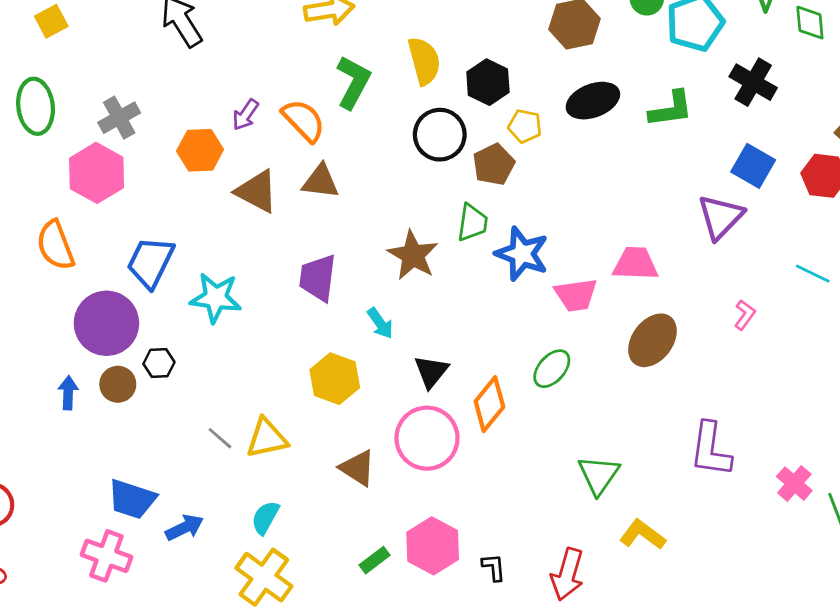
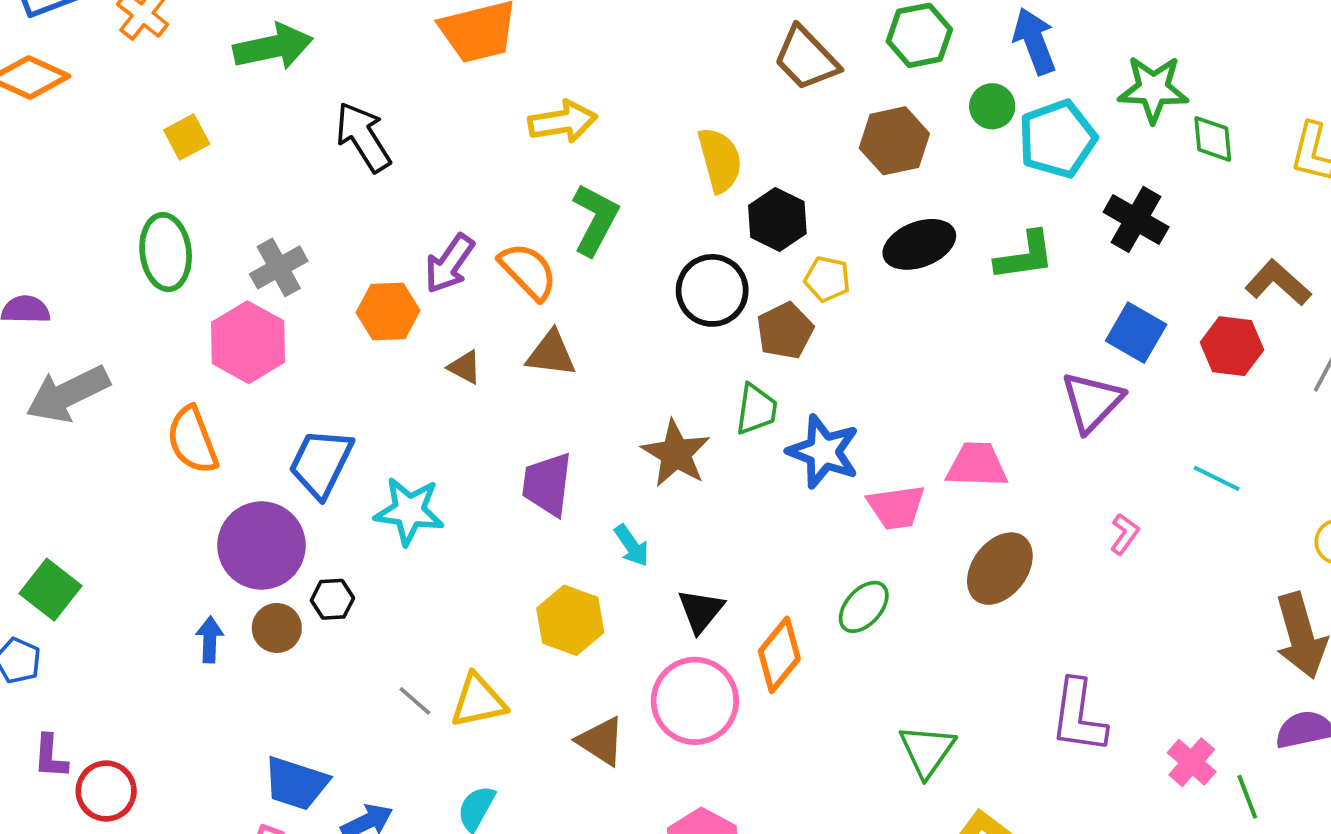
yellow semicircle: (424, 61) -> (720, 160), moved
purple arrow: (245, 115) -> (449, 264), size x1.4
brown triangle: (257, 191) -> (465, 367), size x0.6

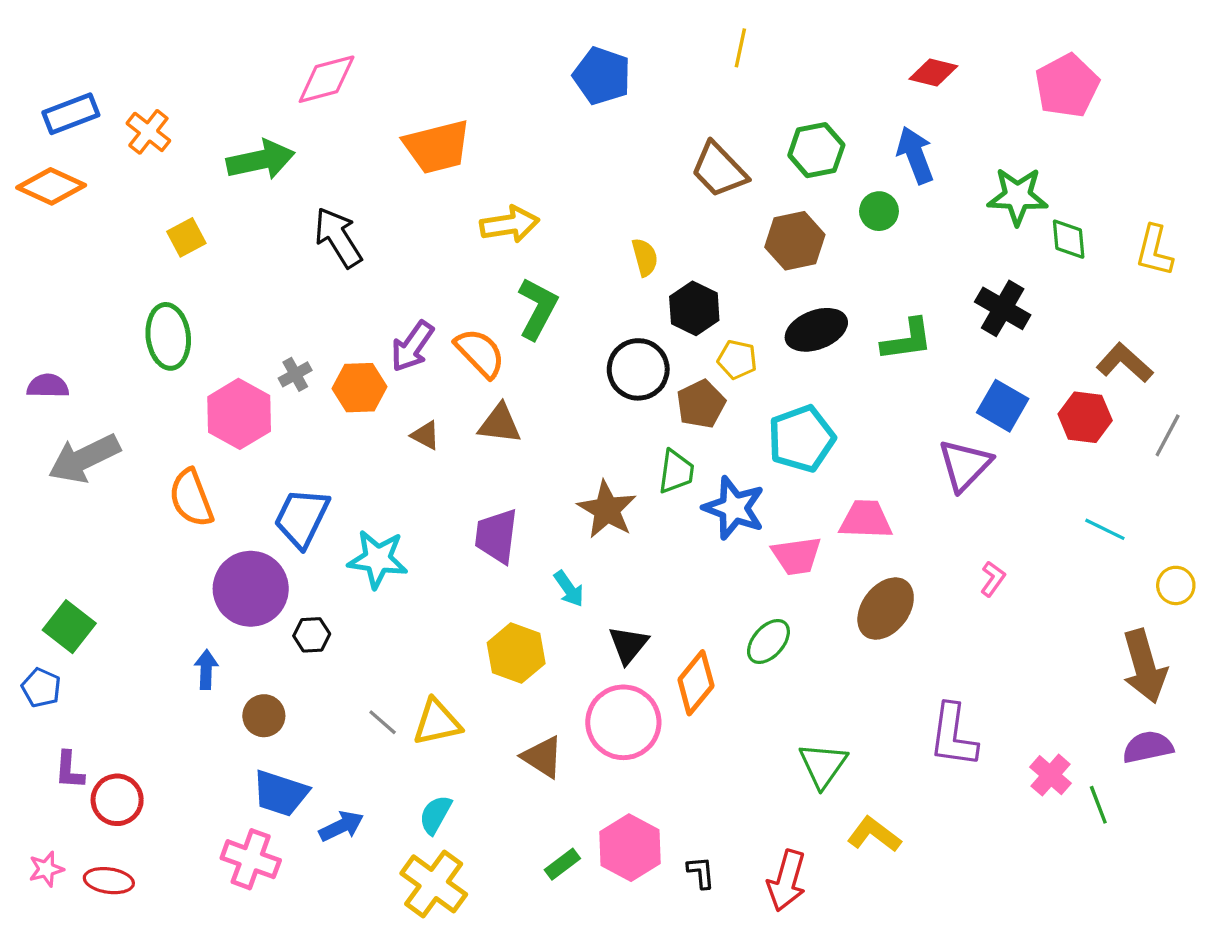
cyan pentagon: (1057, 139) -> (801, 439), moved
yellow semicircle: (720, 160) -> (645, 257), size x0.7
gray cross: (279, 267) -> (295, 374), moved, size x0.7
cyan line: (1217, 478) -> (1105, 529), moved
brown circle: (277, 628) -> (264, 716), moved

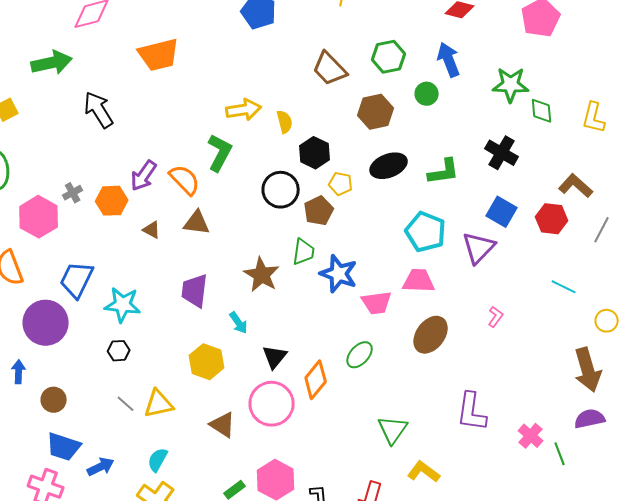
yellow arrow: (510, 224) -> (244, 110), moved
cyan pentagon: (801, 439) -> (426, 232), moved, turned -30
black hexagon: (312, 635) -> (119, 351), moved

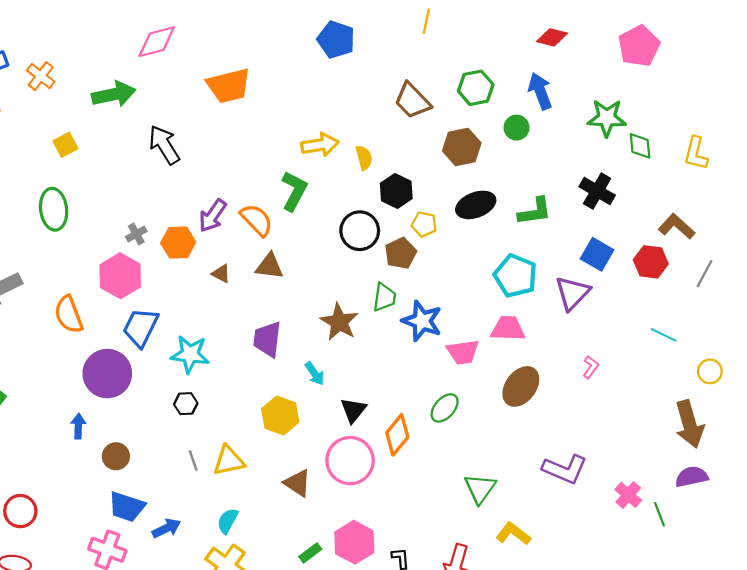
pink hexagon: (39, 217) -> (120, 276), moved
gray line: (126, 404) -> (193, 461), turned 30
purple L-shape: (472, 412) -> (565, 469), turned -75

